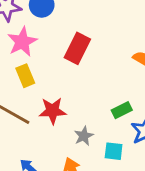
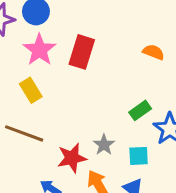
pink star: (22, 42) -> (39, 50), moved
red star: (52, 111) -> (72, 158), moved

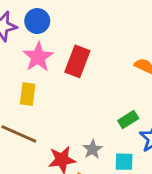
yellow rectangle: (31, 90) -> (28, 94), turned 35

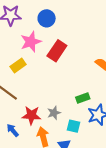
blue circle: (37, 21) -> (47, 18), moved
yellow rectangle: (28, 94) -> (18, 65), turned 35

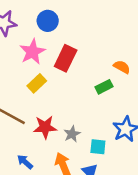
yellow rectangle: (18, 65) -> (37, 83), moved
green rectangle: (83, 98) -> (104, 87), moved
red star: (31, 115) -> (45, 127), moved

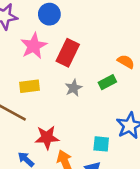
yellow rectangle: (37, 83) -> (29, 86), moved, turned 36
red star: (45, 127) -> (47, 137), moved
gray star: (72, 134) -> (74, 88), moved

